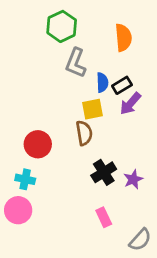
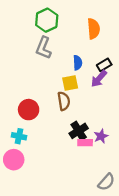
gray L-shape: (76, 63) -> (43, 48), moved
black rectangle: (122, 85) -> (104, 65), moved
pink rectangle: (104, 217) -> (85, 143), moved, turned -64

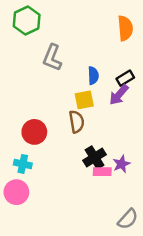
green hexagon: (47, 20) -> (27, 20), moved
orange semicircle: (94, 29) -> (125, 28), moved

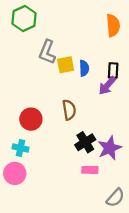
black rectangle: (125, 78) -> (113, 71), turned -56
yellow square: (84, 100) -> (66, 65), moved
purple star: (121, 164) -> (110, 148), size x1.5
pink rectangle: (102, 172) -> (90, 170), moved

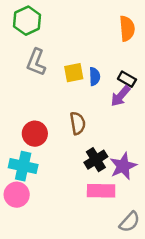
gray L-shape: (47, 52) -> (36, 62), moved
black rectangle: (113, 71) -> (127, 79), turned -63
cyan cross: (21, 148) -> (23, 166), size x1.5
pink rectangle: (90, 170) -> (101, 191), size x1.5

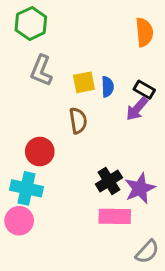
brown semicircle: (78, 123) -> (78, 121), moved

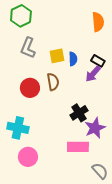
red circle: (40, 152) -> (30, 88), moved
black cross: (109, 181) -> (79, 113), moved
pink circle: (19, 221) -> (28, 157), moved
gray semicircle: (147, 252) -> (100, 171), turned -84

